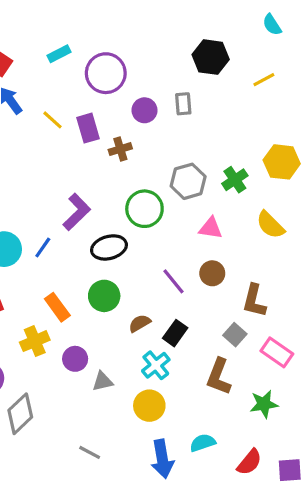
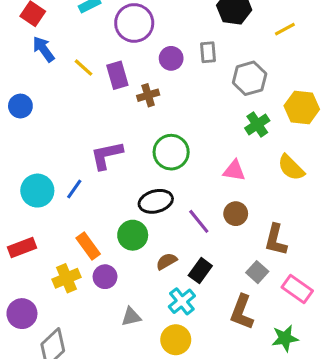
gray hexagon: (188, 181) -> (250, 78), moved
purple L-shape: (77, 212) -> (107, 155), turned -148
black ellipse: (109, 247) -> (156, 201), moved
purple circle: (75, 359) -> (105, 277), moved

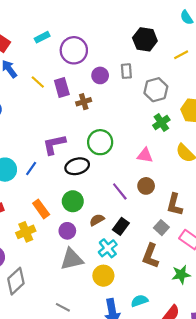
black ellipse: (156, 201) -> (77, 166), moved
purple circle: (105, 277) -> (67, 231), moved
gray triangle: (131, 317) -> (72, 259), size x1.6

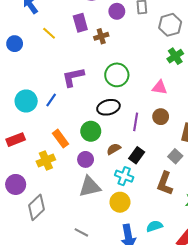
yellow line: (38, 82) -> (49, 33), moved
black ellipse: (77, 166) -> (108, 107), moved
purple line: (120, 191) -> (136, 122), turned 48
cyan cross: (108, 248) -> (124, 176), turned -30

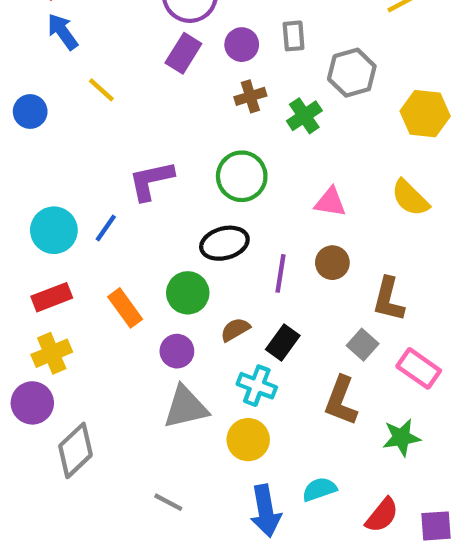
purple rectangle: (80, 23) -> (183, 53), moved, turned 48
brown cross: (101, 36) -> (250, 96), moved
green cross: (175, 56) -> (304, 116), moved
red rectangle: (16, 140) -> (52, 297), moved
yellow cross: (46, 160) -> (52, 353), moved

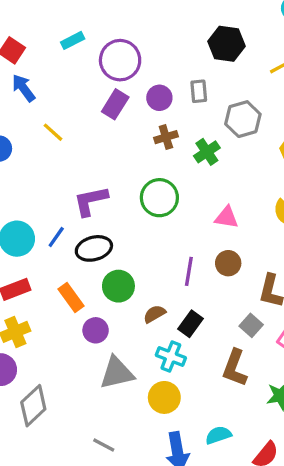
black ellipse: (224, 243) -> (94, 248), moved
purple circle: (177, 351) -> (96, 330), moved

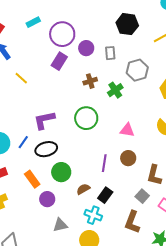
purple circle: (159, 98) -> (86, 48), moved
gray triangle: (117, 373) -> (60, 225), size x0.7

